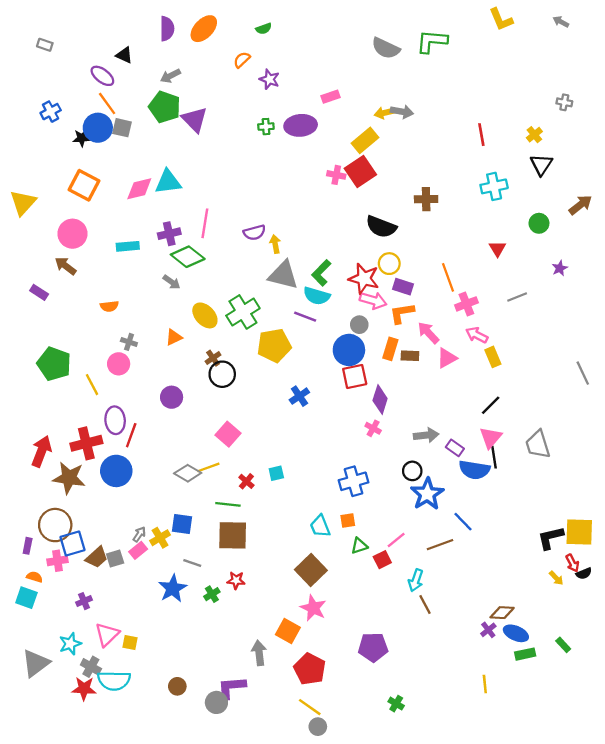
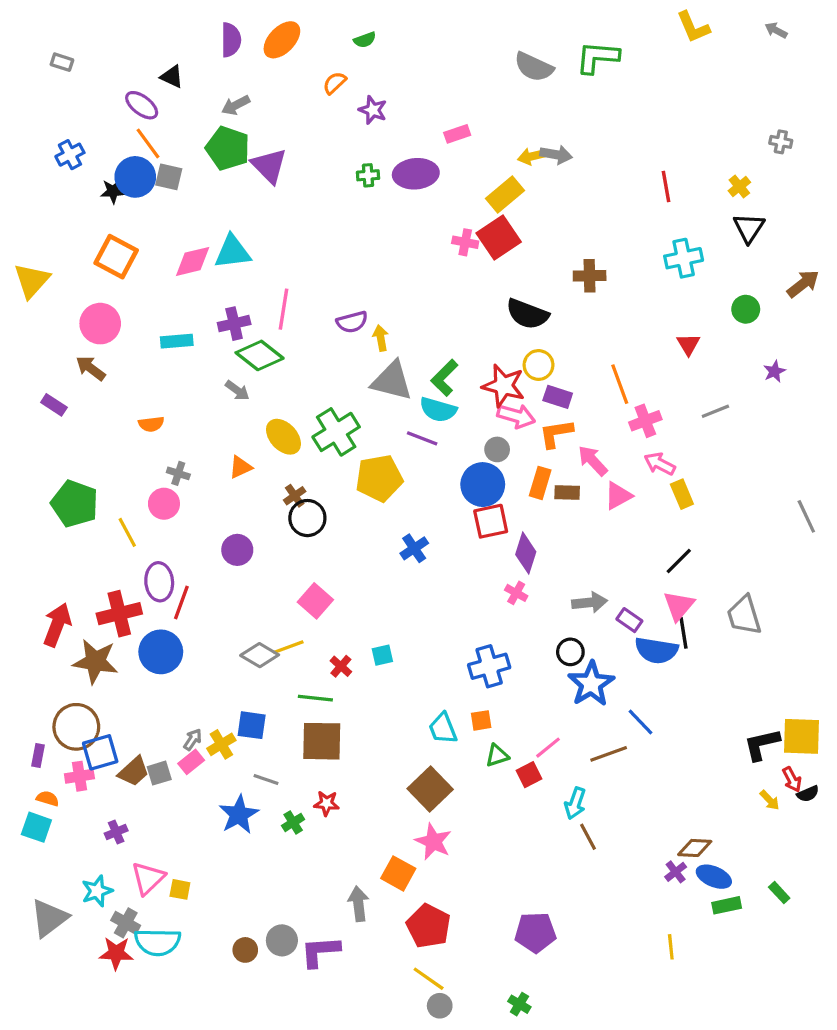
purple pentagon: (373, 647) -> (535, 932), moved
gray circle: (216, 702) -> (282, 940), moved
green cross: (396, 704) -> (519, 1004), moved

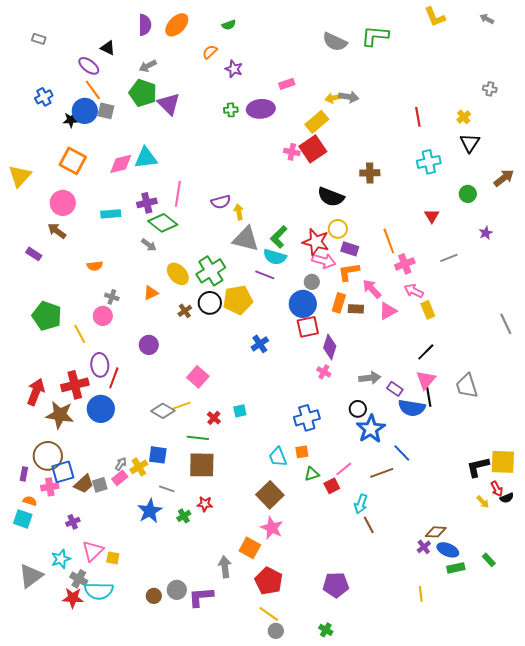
black circle: (307, 518) -> (210, 303), moved

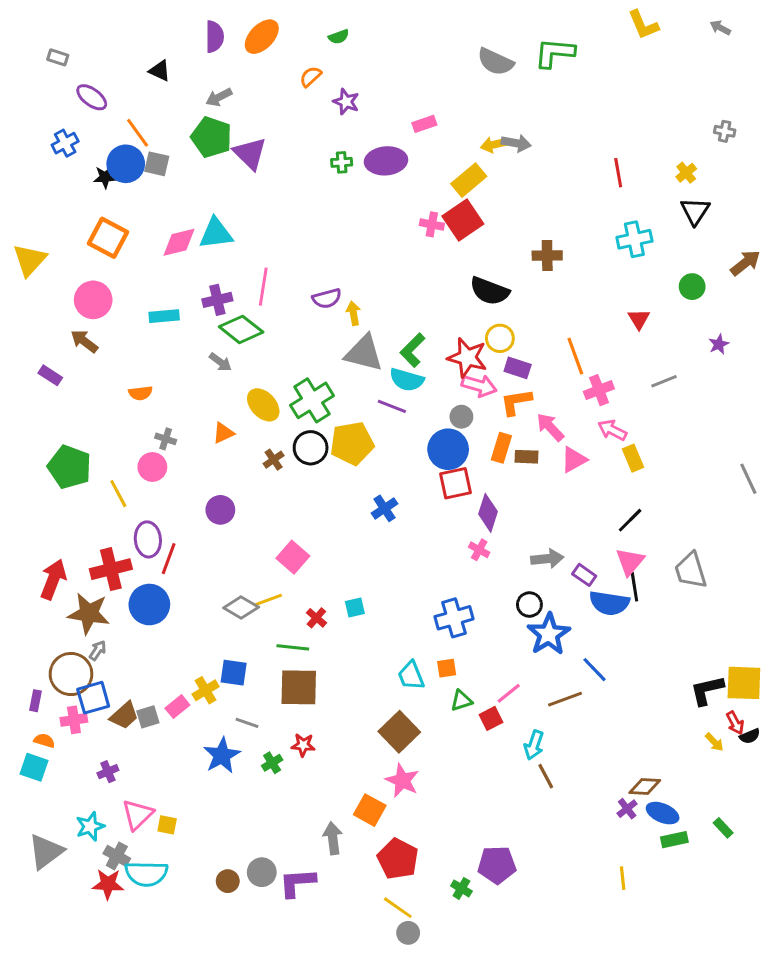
purple ellipse: (89, 66) -> (92, 97), moved
gray arrow: (121, 464) -> (98, 650), moved
green cross: (326, 630) -> (461, 888), moved

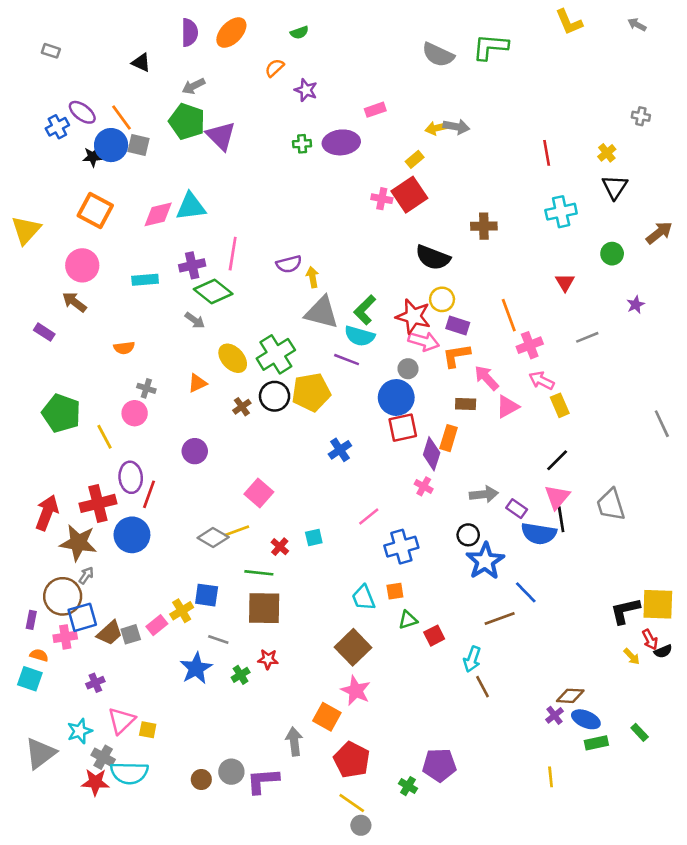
purple ellipse: (92, 97) -> (82, 112), moved
yellow rectangle: (469, 180) -> (415, 159), size x0.6
orange rectangle: (501, 448) -> (449, 438), moved
pink line: (509, 693) -> (369, 517), moved

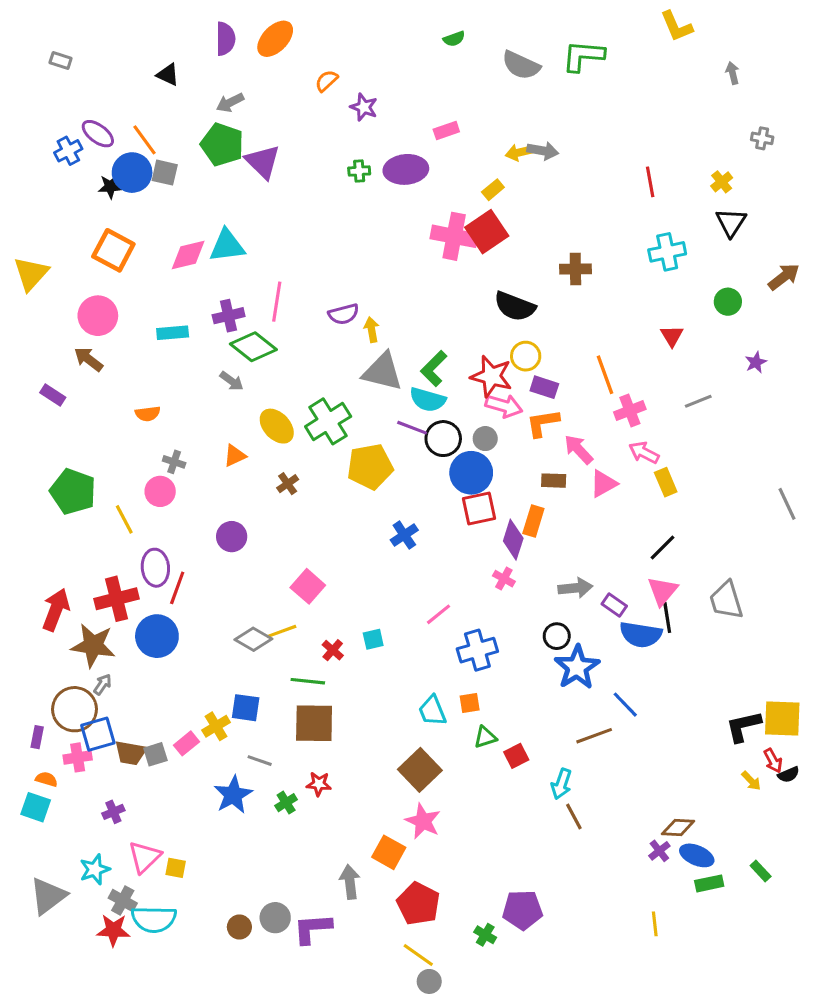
gray arrow: (637, 25) -> (733, 73), moved, turned 48
green semicircle: (299, 33) -> (454, 39), moved
pink cross: (382, 199) -> (454, 236), size x1.8
black circle: (275, 396) -> (443, 439), moved
brown trapezoid: (110, 633) -> (131, 753), turned 52

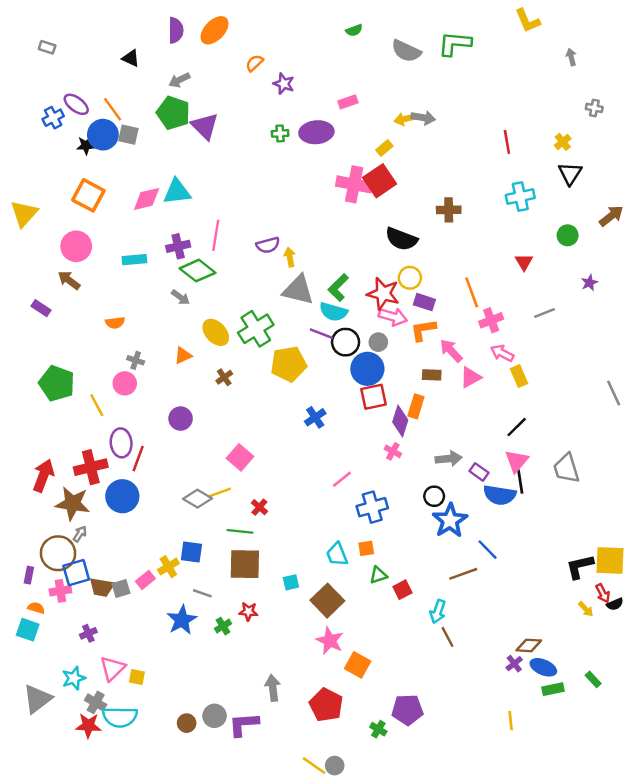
cyan square: (373, 639) -> (291, 582), moved
orange square: (389, 852) -> (358, 665), moved
yellow line: (418, 955) -> (314, 766), moved

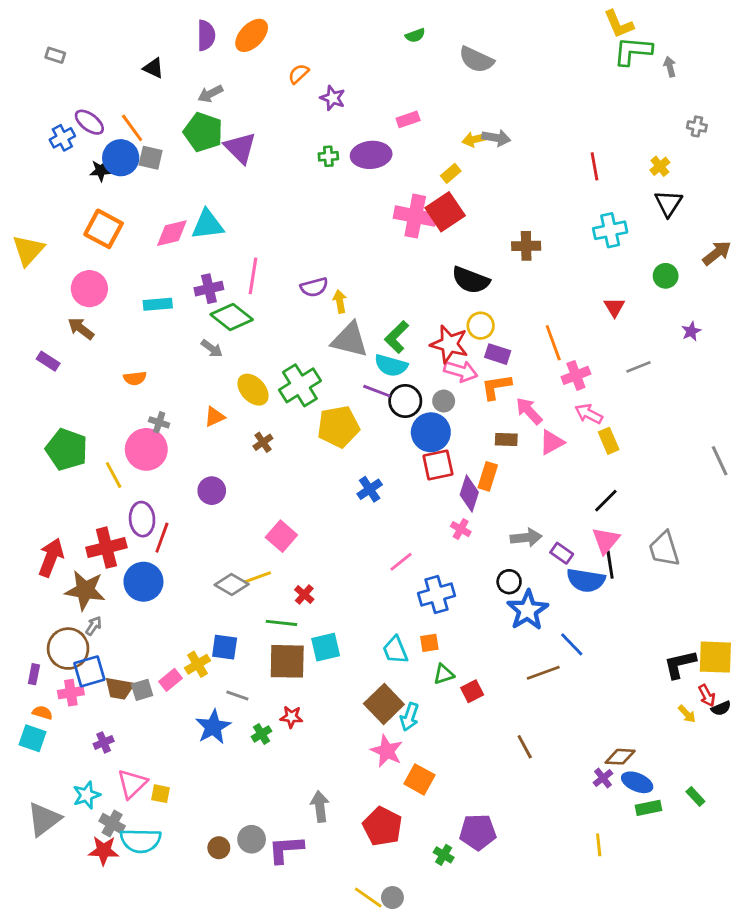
green L-shape: (455, 44) -> (633, 51), moved
pink circle: (125, 383) -> (146, 449), size x1.5
cyan square: (291, 582) -> (326, 647), moved, size x1.5
cyan arrow: (438, 611) -> (409, 717), moved

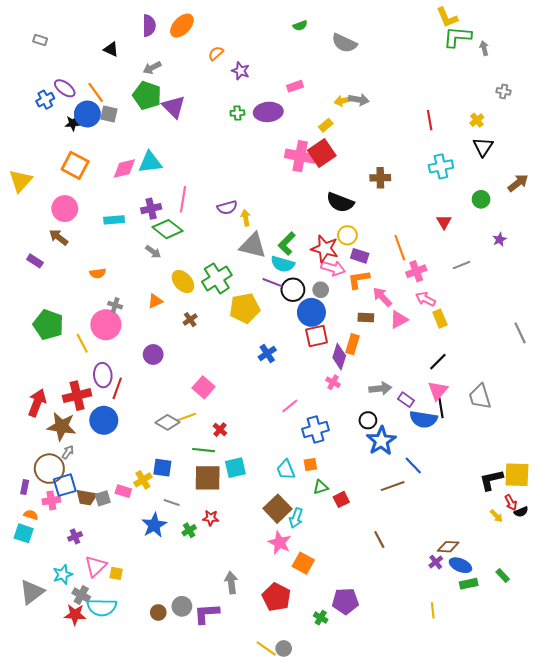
pink rectangle: (170, 680) -> (123, 491), turned 56

